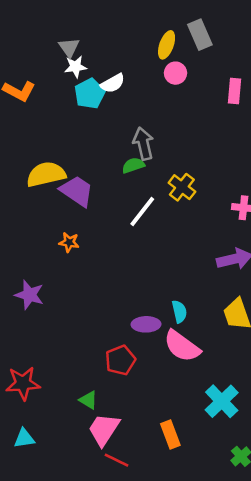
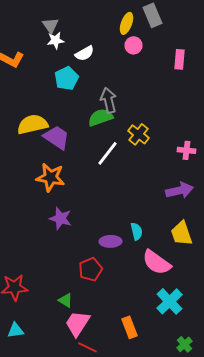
cyan pentagon: (90, 94) -> (66, 78), moved
green semicircle: (133, 165) -> (100, 117), size x1.4
orange star: (69, 242) -> (50, 177), size x1.8
purple star: (29, 295) -> (60, 218), moved
pink semicircle: (182, 346) -> (156, 262), moved

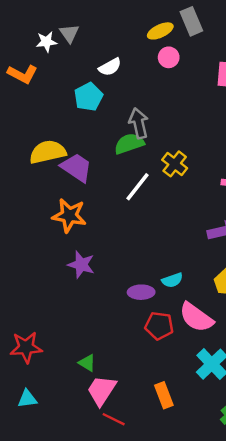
yellow ellipse: (126, 23) -> (160, 31), turned 45
white star: (56, 40) -> (46, 42), moved
cyan semicircle: (136, 231) -> (172, 280), turned 84
red pentagon: (90, 269) -> (159, 326), moved, turned 30

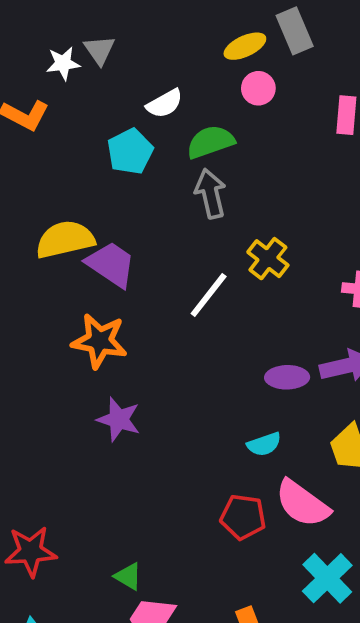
green semicircle: (129, 144) -> (211, 142), moved
purple ellipse: (141, 292) -> (287, 377), moved

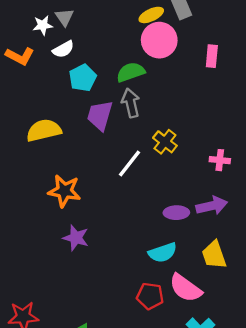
pink circle: (258, 88) -> (159, 40), size x1.8
white semicircle: (165, 104) -> (63, 49), moved
purple trapezoid: (111, 264) -> (100, 116), moved, turned -108
cyan semicircle: (264, 444) -> (163, 253), size x1.4

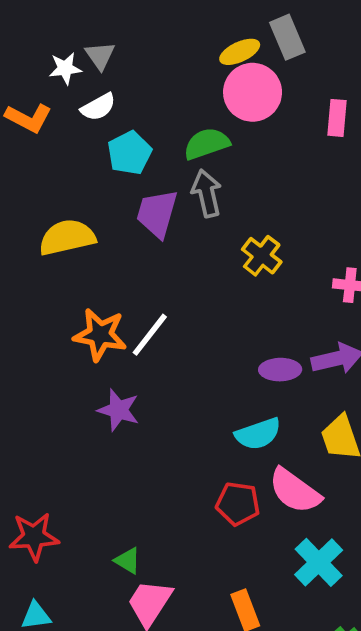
white line: (130, 163) -> (150, 335), moved

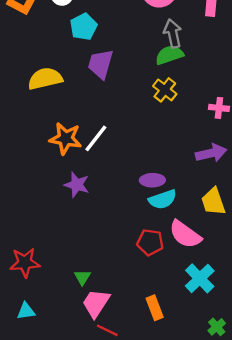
green semicircle: (207, 144) -> (169, 55), moved
gray arrow: (207, 193) -> (173, 33), moved
purple ellipse: (280, 370) -> (152, 180), moved
green triangle: (128, 561) -> (82, 277), turned 30

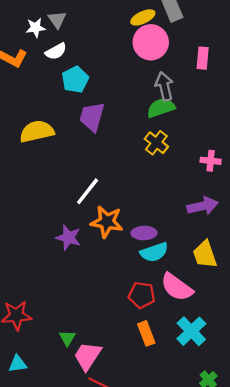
orange star: (65, 138) -> (107, 222), moved
green triangle: (82, 277) -> (67, 338), moved
orange rectangle: (155, 308) -> (146, 333), moved

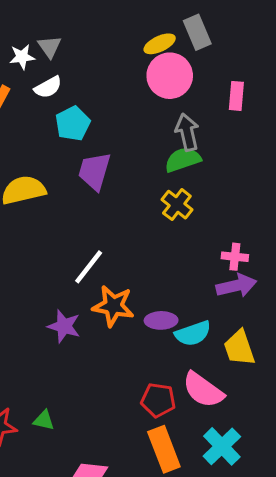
pink cross: (211, 161) -> (235, 257), moved
cyan semicircle: (154, 252) -> (193, 333), moved
orange rectangle: (146, 333) -> (164, 449), size x1.4
green triangle: (67, 338) -> (44, 420), moved, turned -48

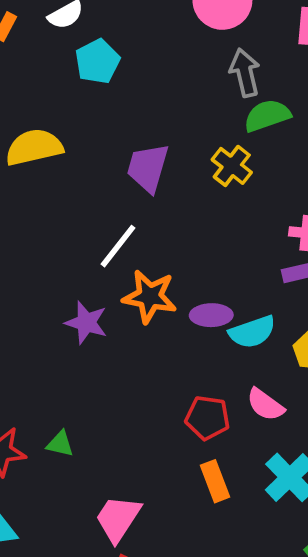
green semicircle: (183, 160) -> (267, 116), moved
purple trapezoid: (94, 171) -> (148, 168), moved
pink semicircle: (203, 390) -> (265, 405), size x0.7
orange rectangle: (164, 449) -> (215, 481), size x0.7

